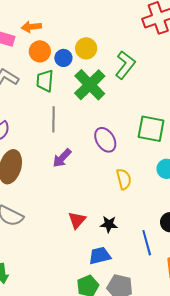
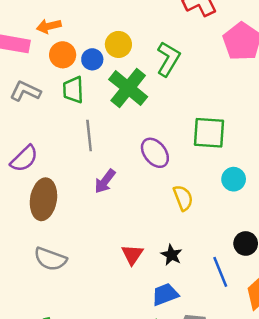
black star: (109, 224) -> (171, 255), turned 30

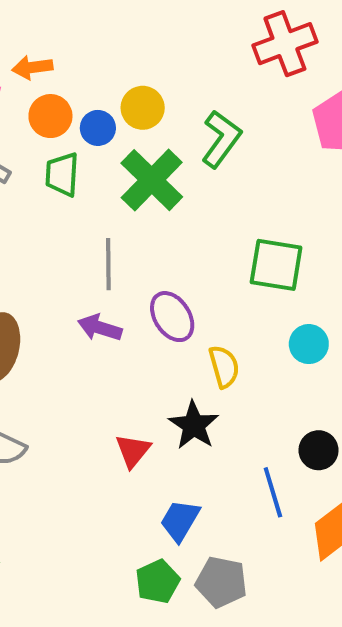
gray line: (89, 136) -> (108, 264), moved
purple ellipse: (155, 153) -> (172, 317), moved
purple arrow: (105, 181) -> (100, 328), turned 65
black star: (171, 255) -> (194, 425), moved, size x1.4
blue trapezoid: (165, 294) -> (180, 521), turned -44

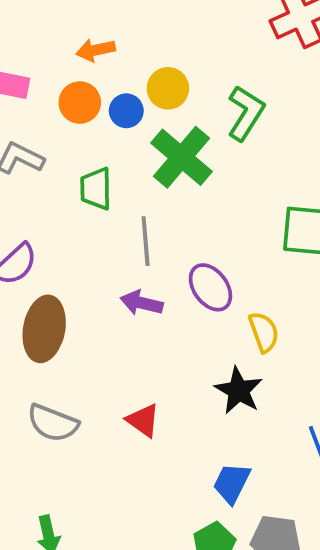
orange arrow: (32, 67) -> (96, 50), moved
green trapezoid: (62, 174) -> (96, 189), moved
red triangle: (133, 451) -> (143, 420), moved, turned -30

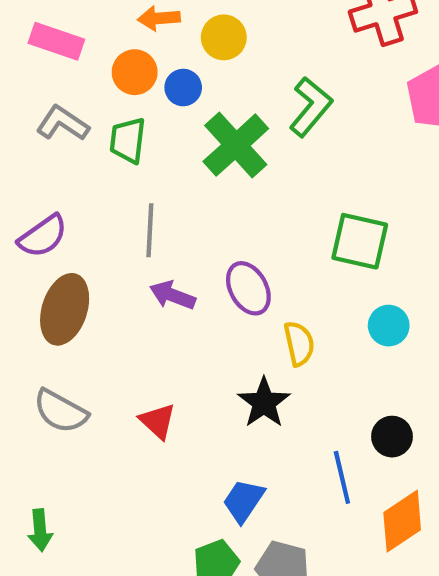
yellow circle: (168, 88) -> (224, 37), moved
green trapezoid: (96, 189) -> (128, 140), moved
gray line: (146, 241) -> (150, 230), moved

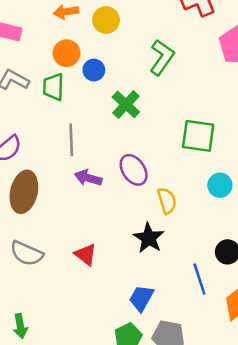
orange circle: (135, 72) -> (67, 53), moved
blue circle: (183, 88) -> (94, 70), moved
green cross: (236, 145) -> (126, 104), moved, size x0.7

